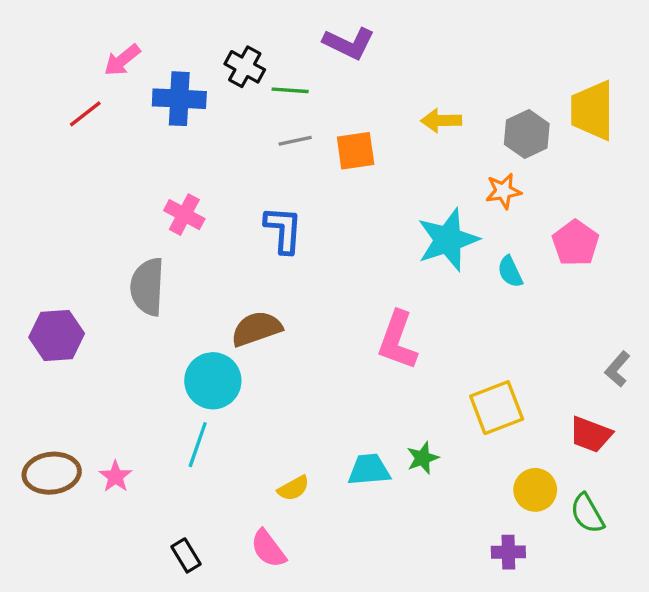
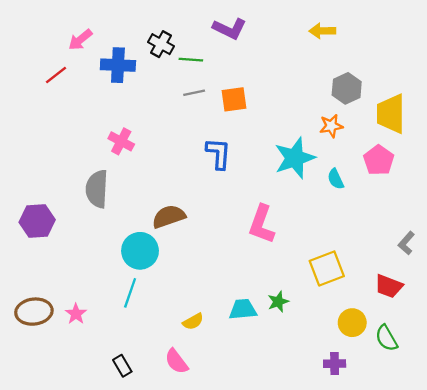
yellow trapezoid: (592, 110) -> (391, 114), moved
yellow arrow: (441, 121) -> (322, 31), moved
blue L-shape: (283, 230) -> (218, 154), moved

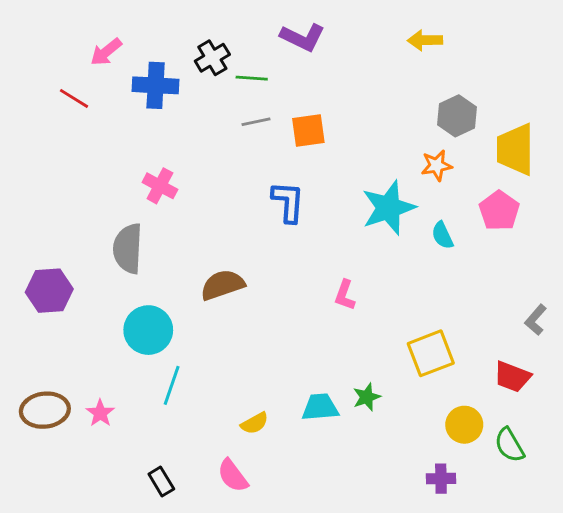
black cross: (161, 44) -> (212, 58), turned 30
red line: (56, 75) -> (74, 98), turned 70
pink L-shape: (262, 224) -> (345, 295), size x0.6
cyan circle: (140, 251) -> (148, 330), moved

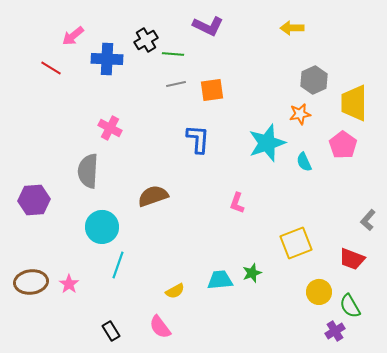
purple cross: (441, 479) -> (335, 331), moved, turned -30

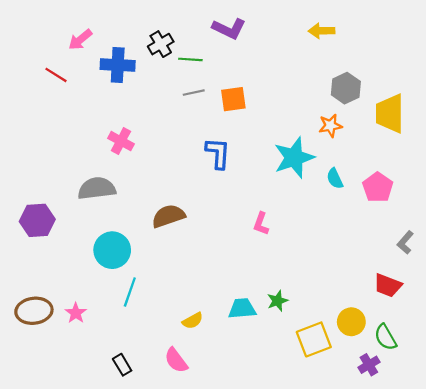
pink pentagon: (343, 145) -> (378, 187), moved
gray semicircle: (88, 171) -> (97, 188), turned 80
yellow square: (296, 243) -> (314, 339), moved

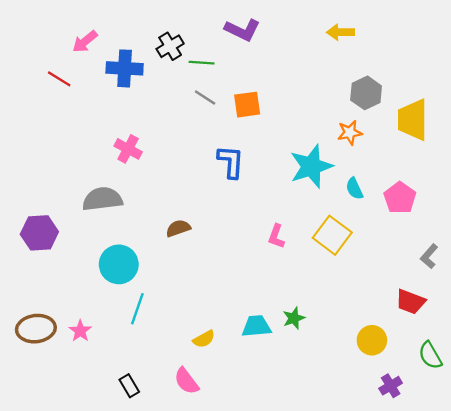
gray line: (194, 93) -> (205, 98), turned 45
brown semicircle: (168, 216) -> (178, 228), size x0.7
green semicircle: (385, 337) -> (430, 355), moved
yellow square: (314, 339) -> (332, 235), moved, turned -32

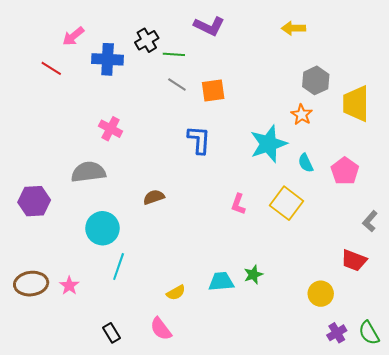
orange star: (350, 133) -> (302, 115), turned -30
green semicircle: (430, 355) -> (369, 333), moved

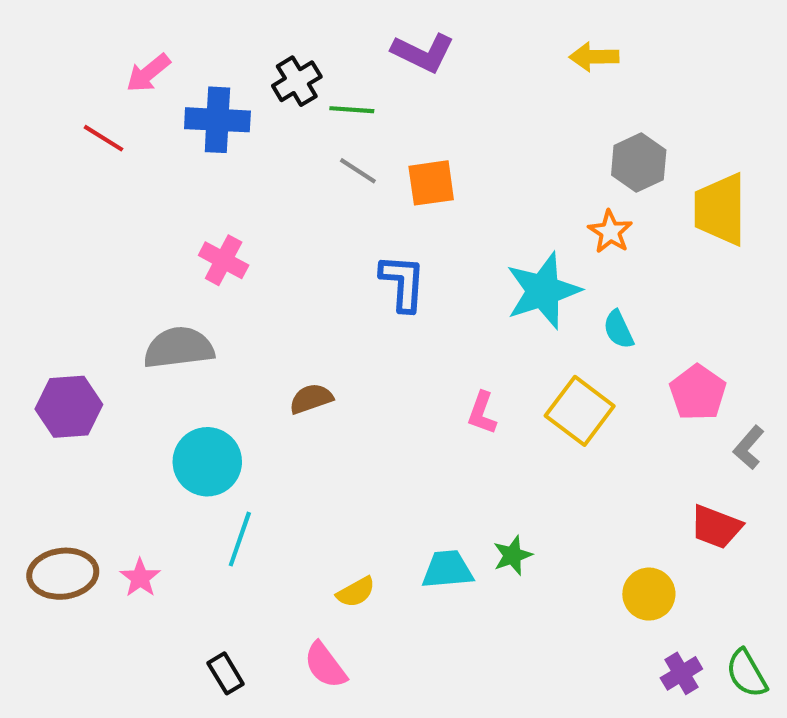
pink pentagon: (345, 171) -> (698, 393), moved

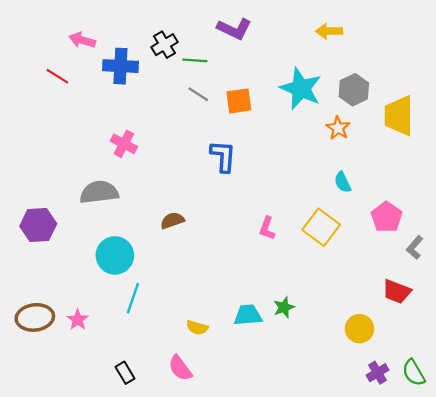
pink arrow: (148, 73) -> (82, 40), turned 55
cyan star: (543, 291) -> (301, 89), moved, turned -30
yellow semicircle: (356, 592) -> (197, 328), turned 45

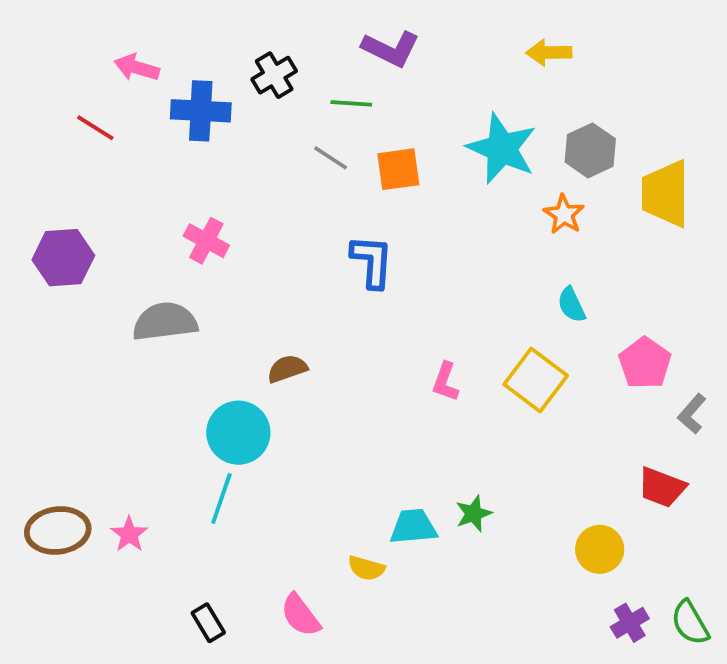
green line: (195, 60) -> (351, 103), moved
purple hexagon: (38, 225) -> (63, 258), moved
cyan circle: (115, 255) -> (238, 433), moved
yellow semicircle: (197, 328) -> (366, 568), moved

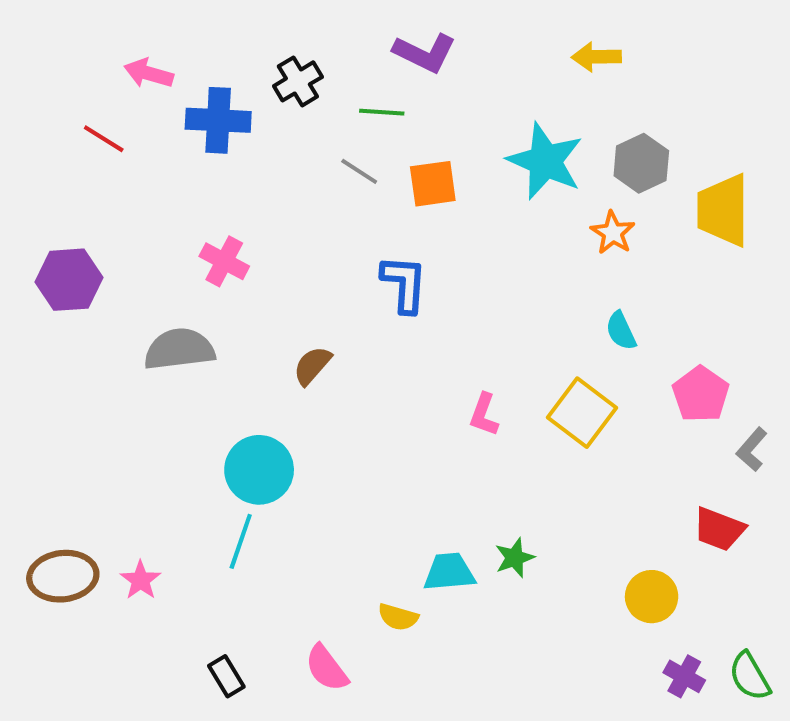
brown semicircle: (287, 369) -> (312, 366), moved, turned -30
purple cross: (630, 623) -> (684, 676), turned -30

